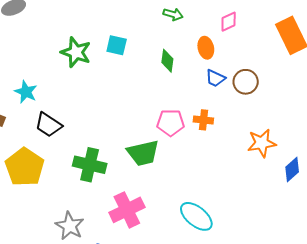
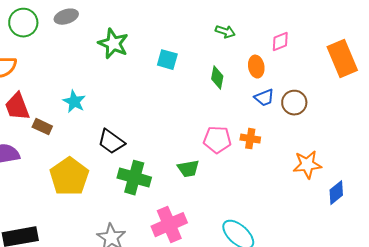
green star: (76, 52) -> (113, 44), moved
blue trapezoid: (215, 78) -> (264, 98), turned -50
black trapezoid: (49, 125) -> (111, 142), moved
green trapezoid: (143, 153) -> (188, 169), size x0.7

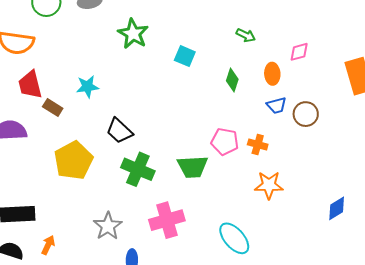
cyan star: (74, 102) -> (87, 87), turned 30
orange star: (307, 165) -> (269, 185), moved
green trapezoid: (188, 169) -> (193, 167), size x1.4

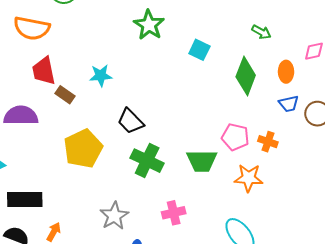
green diamond: (232, 80) -> (246, 76), size x1.6
orange star: (269, 185) -> (249, 178), moved
pink cross: (167, 220) -> (174, 213), size x0.7

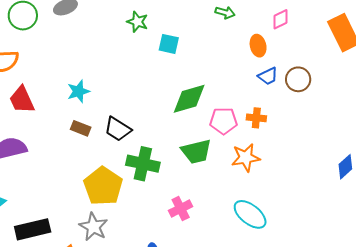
green star: (149, 25) -> (137, 22), moved, size x0.7
green diamond: (246, 76) -> (189, 99), moved, turned 66
brown rectangle: (65, 95) -> (81, 128), moved
yellow pentagon: (83, 149) -> (103, 186), moved
gray star: (114, 216) -> (94, 227), moved

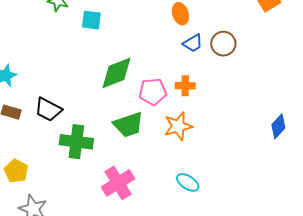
yellow pentagon: (103, 186) -> (16, 171), moved, size x0.6
pink cross: (181, 209) -> (118, 183), size x1.4
cyan ellipse: (250, 214) -> (188, 182), size x0.7

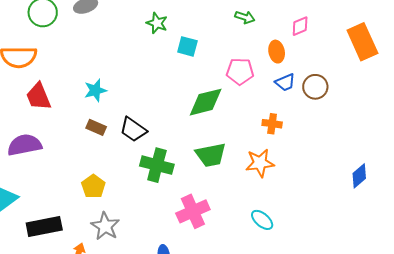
pink pentagon: (153, 92) -> (240, 71), moved

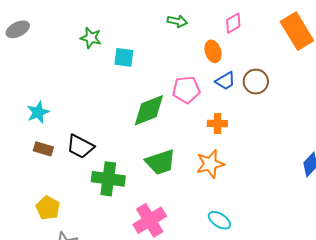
pink pentagon: (240, 71) -> (186, 90), moved

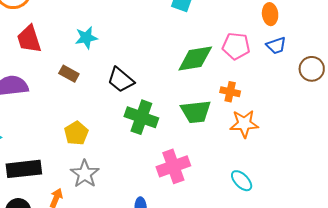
brown circle: (256, 82) -> (312, 69), moved
orange cross: (217, 123) -> (230, 92), moved
brown rectangle: (43, 149) -> (69, 74), moved

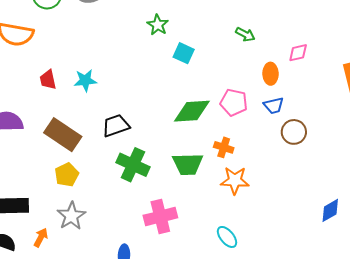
red trapezoid: (29, 39) -> (48, 80), moved, size x0.7
brown circle: (312, 69) -> (294, 132), moved
brown rectangle: (69, 74) -> (63, 135), moved, size x1.8
black trapezoid: (121, 80) -> (116, 126), turned 116

